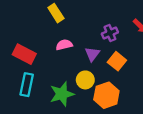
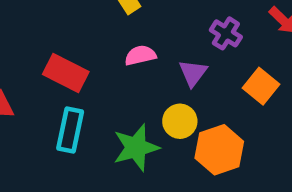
purple cross: (110, 33) -> (226, 33), turned -35
orange square: (117, 61) -> (261, 86), moved

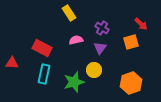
purple cross: (226, 33) -> (102, 28), moved
orange square: (261, 86) -> (131, 42), moved, turned 35
orange hexagon: (219, 150) -> (131, 83), moved

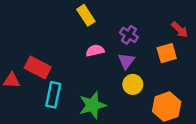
red rectangle: (42, 48) -> (38, 67), moved
yellow circle: (94, 70) -> (133, 84), moved

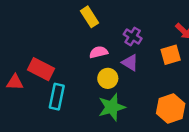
purple triangle: (126, 61) -> (130, 63), turned -36
yellow circle: (133, 84) -> (108, 78), moved
green star: (92, 105) -> (112, 107), moved

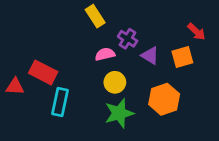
purple cross: (133, 36) -> (128, 39), moved
purple triangle: (130, 63) -> (150, 56), moved
orange hexagon: (171, 108) -> (164, 99), moved

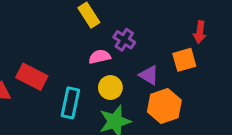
red arrow: (196, 32) -> (200, 32), turned 54
purple triangle: (150, 56) -> (149, 75), moved
cyan rectangle: (60, 102) -> (70, 103), moved

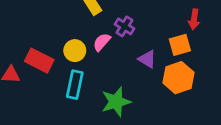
pink semicircle: (100, 57) -> (102, 42), turned -36
yellow circle: (110, 88) -> (75, 51), moved
orange hexagon: (164, 106) -> (178, 78), moved

